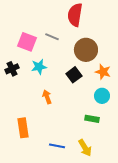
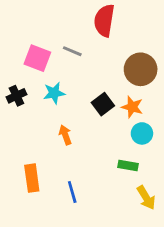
brown circle: (86, 50) -> (141, 69), moved
orange star: (103, 72) -> (132, 107), moved
blue line: (57, 146) -> (72, 192), moved, turned 63
yellow arrow: (85, 148) -> (146, 198), moved

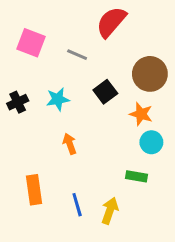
red semicircle: (104, 20) -> (111, 22), turned 32
pink square: (37, 58) -> (31, 43), moved
black square: (103, 104) -> (105, 92), moved
yellow arrow: (146, 198) -> (110, 211), moved, turned -130

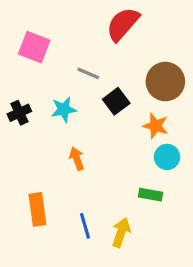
gray line: (77, 55) -> (88, 73), moved

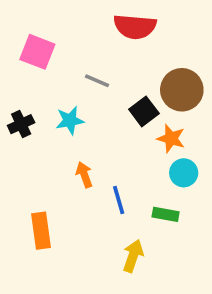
red semicircle: (123, 24) -> (135, 27), turned -126
black square: (116, 101) -> (144, 111), moved
blue line: (85, 226) -> (119, 200), moved

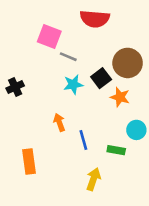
pink square: (37, 52) -> (49, 36), moved
cyan star: (70, 120) -> (73, 84), moved
cyan circle: (184, 173) -> (136, 130), moved

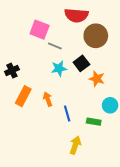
brown circle: (128, 63) -> (96, 36), moved
orange rectangle: (29, 161) -> (23, 96), moved, turned 36

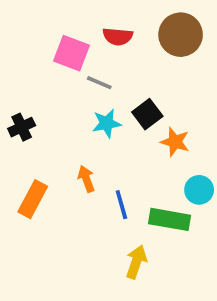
red semicircle: (76, 15) -> (118, 36), moved, size x0.7
brown circle: (96, 36) -> (181, 35), moved
orange rectangle: (23, 96) -> (33, 199), moved
green rectangle: (94, 122) -> (169, 219), size x1.5

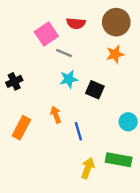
pink square: (72, 53) -> (46, 34), turned 35
black square: (147, 114) -> (95, 90), moved, turned -30
orange star: (175, 142) -> (115, 54), moved, turned -30
green rectangle: (169, 219) -> (119, 160), moved

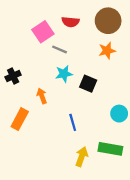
orange arrow: (56, 115) -> (42, 96), moved

